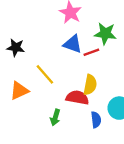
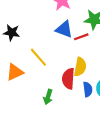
red semicircle: (77, 98) -> (68, 79), turned -96
blue semicircle: (96, 120) -> (88, 89), moved

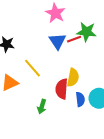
blue triangle: (64, 29) -> (57, 41), turned 36
red line: (81, 37) -> (74, 39), moved

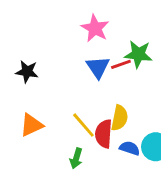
yellow line: (33, 68) -> (83, 125), moved
blue semicircle: (80, 99) -> (130, 148), turned -64

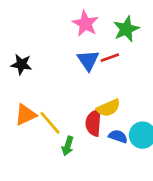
green star: (138, 54) -> (126, 29), moved, turned -30
yellow semicircle: (120, 118) -> (108, 108), turned 55
yellow line: (83, 125) -> (50, 123), moved

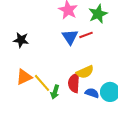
green arrow: (68, 146) -> (55, 92), moved

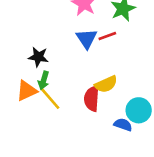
black star: (21, 40) -> (38, 57), moved
green arrow: (55, 92) -> (44, 80), moved
blue semicircle: (92, 93) -> (123, 125), moved

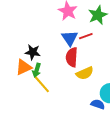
orange triangle: (27, 91) -> (24, 67), moved
red semicircle: (92, 99) -> (72, 57), moved

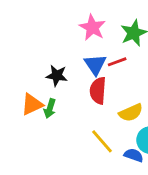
black star: (33, 52) -> (57, 76), moved
yellow semicircle: (85, 73) -> (131, 113), moved
yellow line: (42, 84) -> (102, 141), moved

